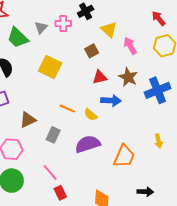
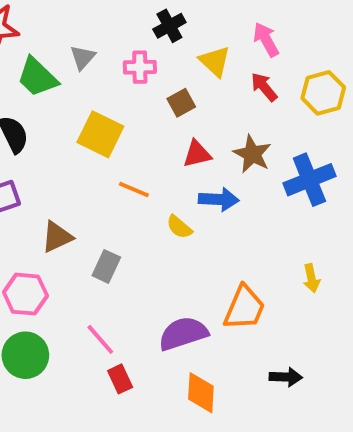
red arrow: (159, 18) -> (264, 87), moved
pink cross: (63, 23) -> (140, 67), moved
pink arrow: (130, 46) -> (266, 40), moved
orange line: (67, 109) -> (134, 190), moved
purple semicircle: (88, 144) -> (183, 334), moved

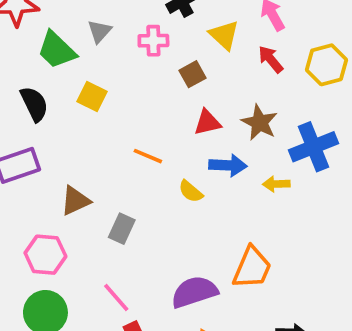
yellow square: (100, 134) -> (92, 96), moved, size x0.7
yellow arrow: (311, 278) -> (276, 184), moved, turned 100

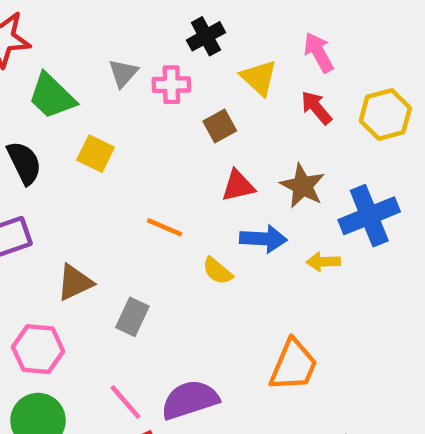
gray triangle: (99, 31) -> (123, 73), moved
purple semicircle: (194, 292) -> (190, 400), moved

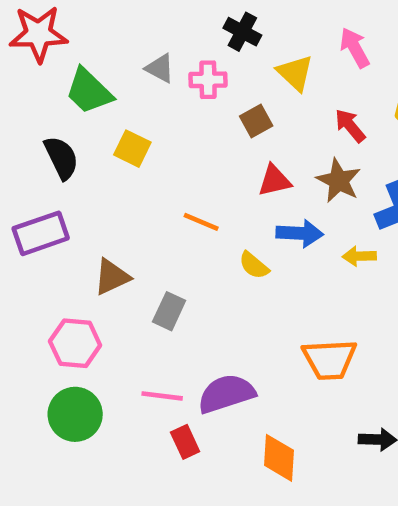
black cross: (206, 36) -> (242, 32), turned -33
gray triangle: (123, 73) -> (160, 68), turned -44
red arrow: (316, 108) -> (350, 126), moved
orange trapezoid: (293, 365) -> (329, 359), turned 64
pink line: (125, 402) -> (162, 396), turned -42

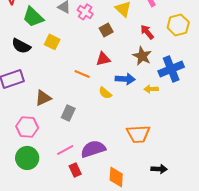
pink cross: (208, 80) -> (85, 12), turned 35
black semicircle: (61, 158) -> (21, 46), turned 144
red triangle: (274, 181) -> (103, 59), moved
pink line: (162, 396) -> (65, 150), turned -36

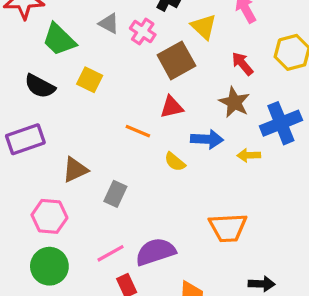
brown square: (106, 30) -> (176, 60), size x1.6

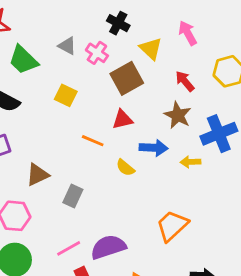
yellow square: (90, 80) -> (66, 95), moved
orange trapezoid: (228, 228) -> (172, 226), turned 140

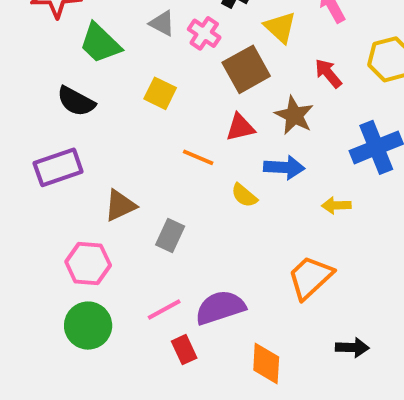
brown star: (178, 115) -> (294, 115), moved
yellow arrow: (190, 162) -> (336, 205), moved

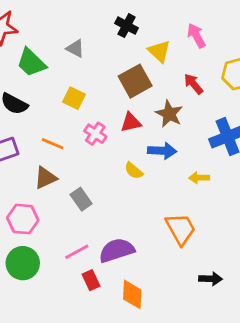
pink cross: (204, 33) -> (95, 134), moved
orange line: (198, 157) -> (53, 144), moved
gray rectangle: (170, 235) -> (81, 199), turned -60
orange trapezoid: (310, 277) -> (181, 229), turned 104
orange diamond: (266, 364) -> (132, 294), moved

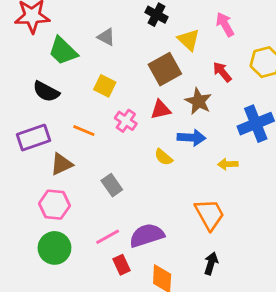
brown triangle: (45, 178) -> (61, 164), moved
black arrow: (210, 279) -> (211, 263), moved, turned -75

